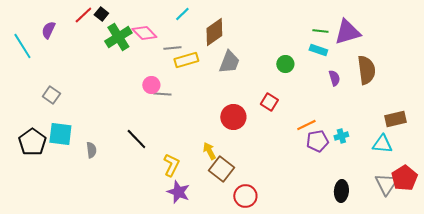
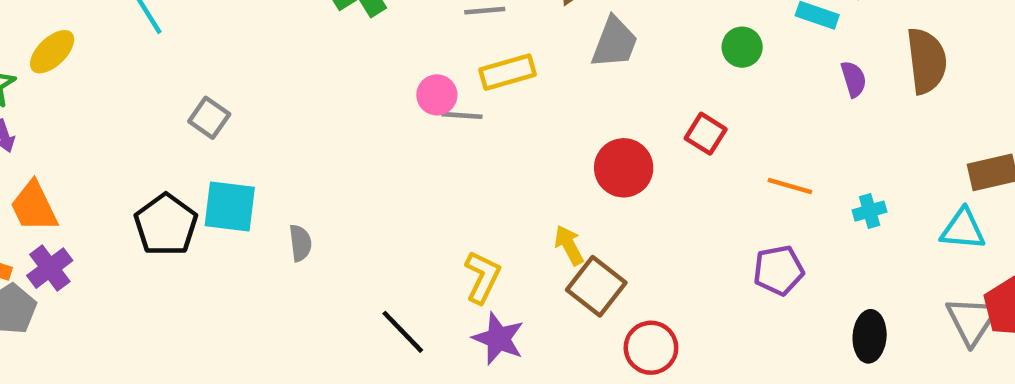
yellow rectangle: (186, 60) -> (508, 72), moved
orange line: (306, 125) -> (790, 186), turned 42
black line: (136, 139) -> (403, 332), moved
purple pentagon: (317, 141) -> (778, 270), moved

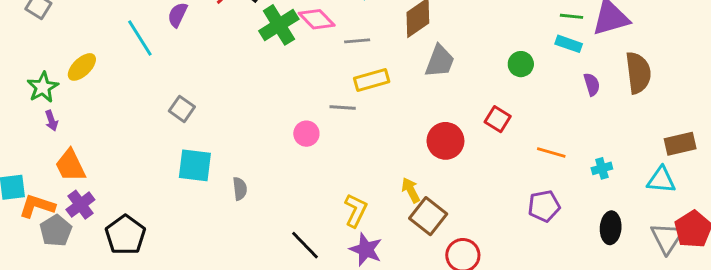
pink circle: (437, 95) -> (306, 134), moved
black pentagon: (166, 225) -> (125, 235), moved
black ellipse: (870, 336) -> (611, 228), moved

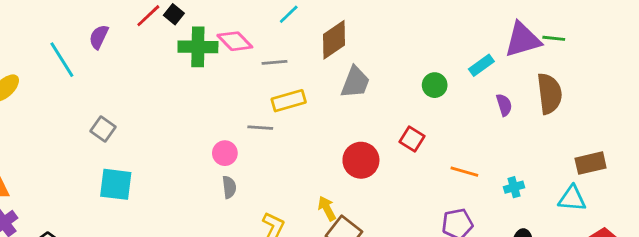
green line: (572, 16) -> (554, 38), moved
green cross: (279, 25) -> (198, 47), turned 33
cyan rectangle: (569, 44) -> (481, 65), turned -55
gray semicircle: (240, 189) -> (229, 187), moved

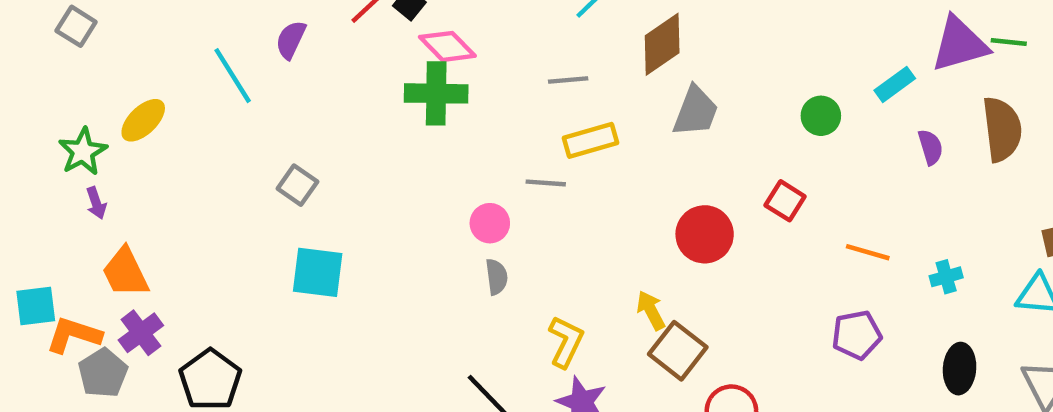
pink diamond: (235, 41) -> (447, 46), moved
green cross: (198, 47) -> (436, 93), moved

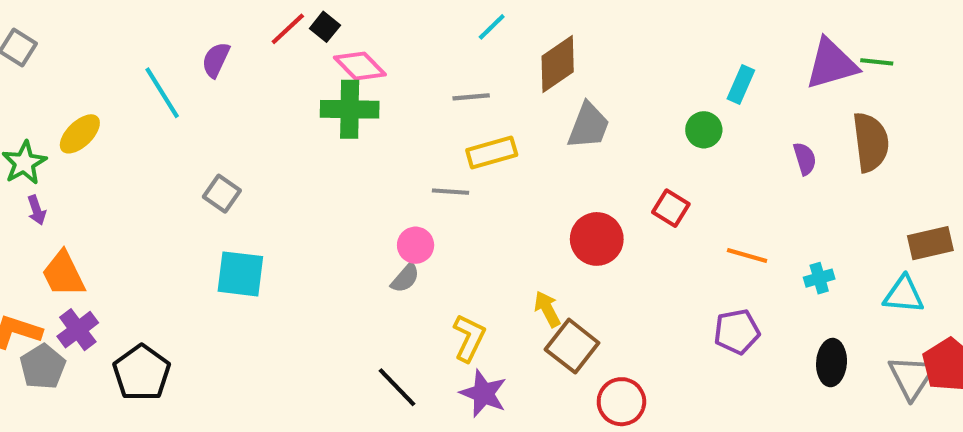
cyan rectangle: (895, 84) -> (741, 85), moved, turned -30
pink circle: (490, 223) -> (416, 245), moved
gray semicircle: (497, 277) -> (405, 278), turned 48

